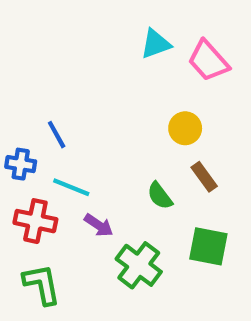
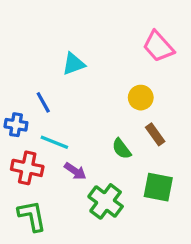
cyan triangle: (156, 44) -> (74, 64), moved

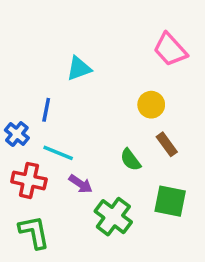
blue line: (43, 102) -> (46, 110), turned 40
blue cross: (16, 125) -> (17, 134), turned 30

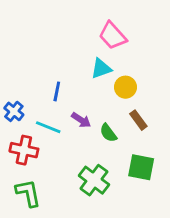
pink trapezoid: (170, 50) -> (113, 36), moved
cyan triangle: (79, 69) -> (101, 69), moved
blue line: (46, 110) -> (57, 91), moved
purple arrow: (81, 184) -> (81, 120), moved

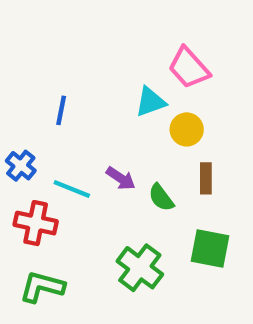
pink trapezoid: (113, 36) -> (189, 68), moved
blue line: (57, 91) -> (61, 110), moved
brown rectangle: (138, 120) -> (206, 178), turned 36
green L-shape: (28, 193) -> (42, 287), turned -64

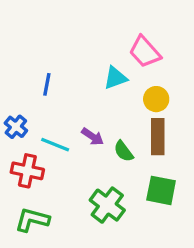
yellow circle: (187, 129) -> (156, 99), moved
brown rectangle: (206, 178) -> (158, 137), size x1.5

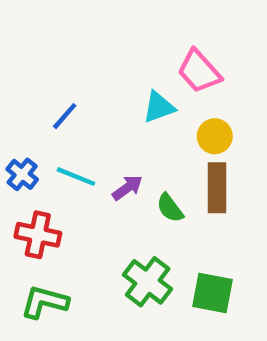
blue line: (47, 84) -> (65, 116), turned 30
purple arrow: (93, 137) -> (127, 188), turned -70
cyan line: (55, 145) -> (76, 177), moved
green square: (161, 190) -> (212, 293), moved

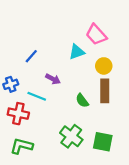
blue cross: (22, 174) -> (11, 84), turned 32
cyan line: (76, 177) -> (37, 96), moved
purple arrow: (127, 188) -> (53, 79), moved, turned 64

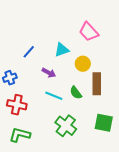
cyan triangle: (77, 52) -> (62, 50), moved
yellow circle: (104, 66) -> (83, 64), moved
cyan line: (37, 96) -> (54, 96), moved
green square: (103, 142) -> (104, 123), moved

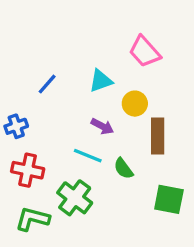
purple arrow: (49, 73) -> (102, 126), moved
green semicircle: (76, 93) -> (123, 169), moved
green cross: (66, 126) -> (75, 198), moved

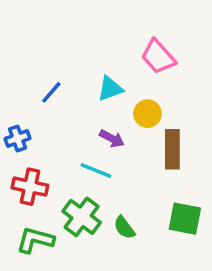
green semicircle: (123, 169) -> (124, 228), moved

